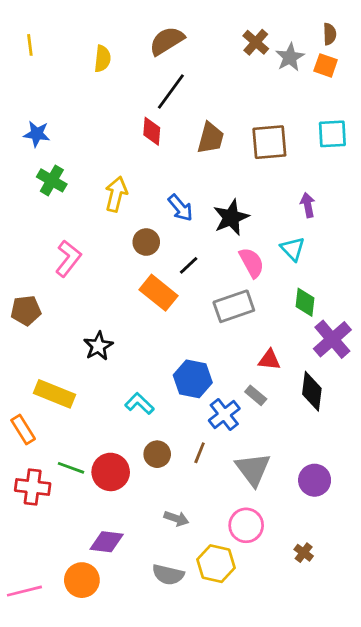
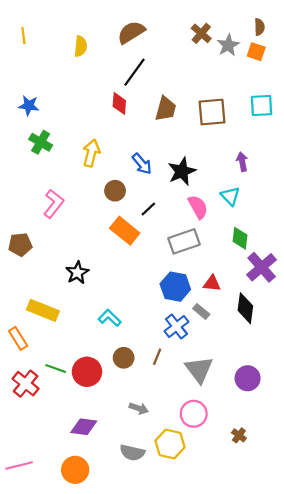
blue hexagon: (193, 379) -> (175, 287), moved
red cross: (33, 487) -> (26, 384), turned 32
orange circle: (82, 580) -> (75, 470), moved

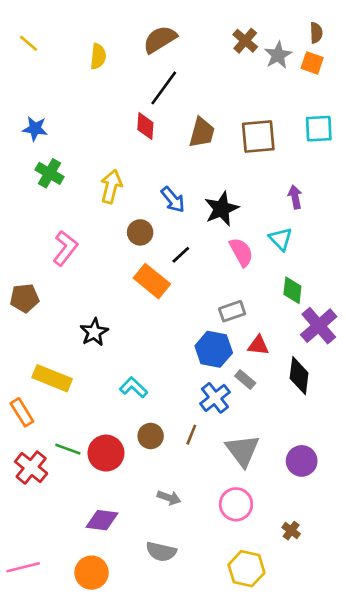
yellow line: (23, 36) -> (28, 43), turned -42
gray rectangle: (184, 241) -> (232, 311), moved, size x0.7
yellow hexagon: (170, 444) -> (246, 569), moved

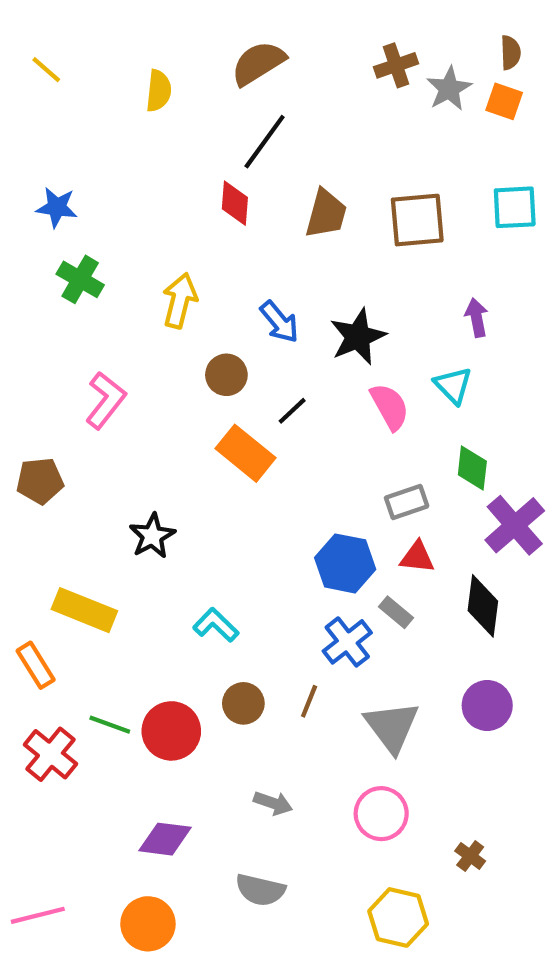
brown cross: (245, 41) -> (396, 65), turned 30
gray rectangle: (232, 311) -> (407, 502), moved
purple circle: (302, 461) -> (487, 705), moved

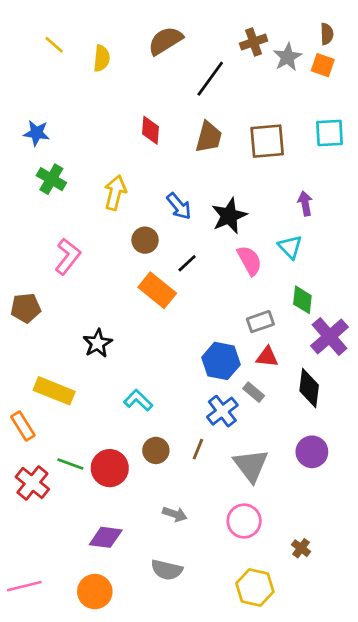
yellow line: (46, 70) -> (54, 45), moved
black line: (265, 142) -> (210, 79), moved

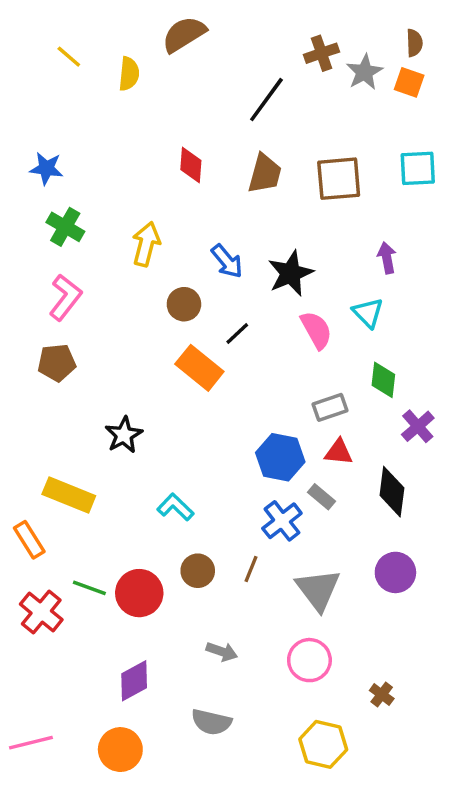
brown semicircle: (165, 41) -> (184, 34), moved
pink L-shape: (68, 256) -> (65, 297), moved
brown pentagon: (26, 308) -> (57, 363), moved
purple cross: (330, 336) -> (418, 426), size x0.7
purple diamond: (106, 537) -> (134, 681), turned -36

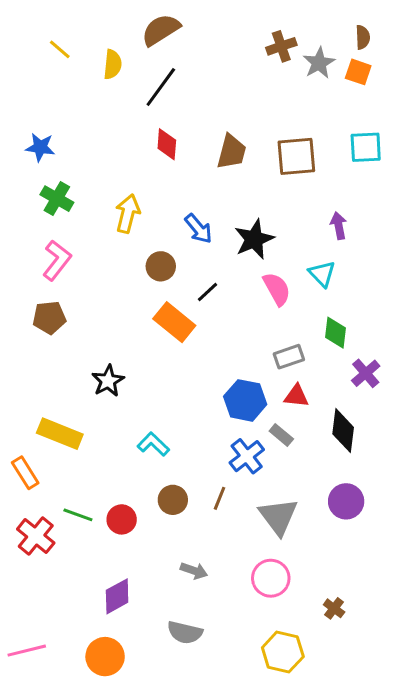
black line: (266, 100) -> (161, 87), moved
red circle: (139, 593) -> (122, 519), size x0.7

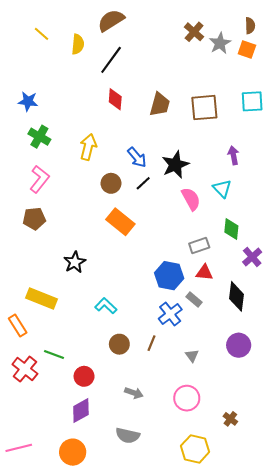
brown cross: (281, 46) -> (194, 32), turned -30
black line: (207, 292) -> (143, 183), moved
gray triangle: (278, 516) -> (192, 356), size x0.5
red circle: (122, 519) -> (84, 376), moved

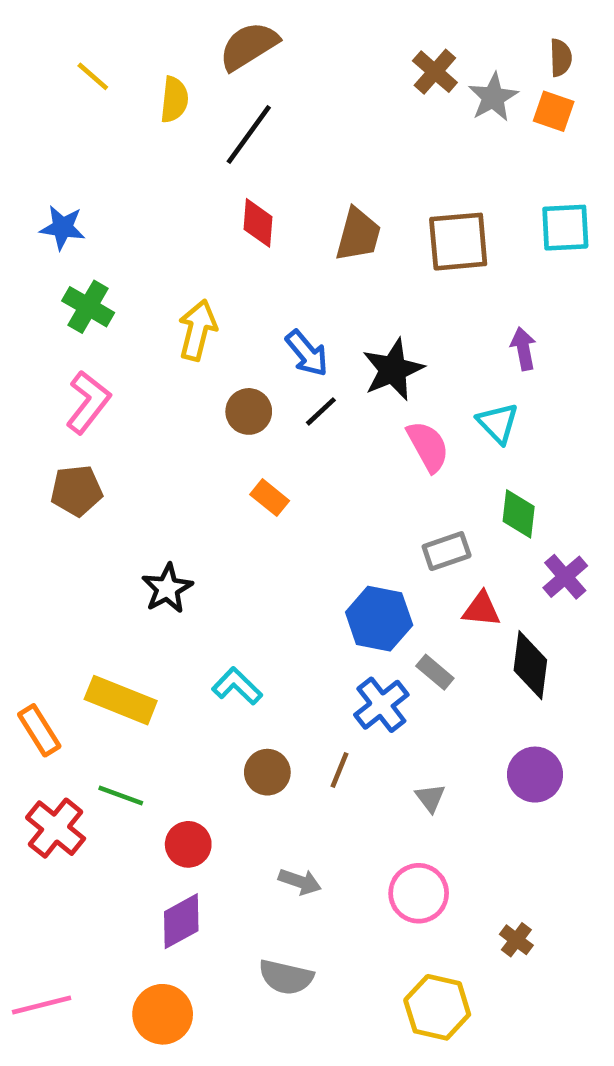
orange rectangle: (120, 222) -> (270, 498), size x0.6
red triangle: (204, 273) -> (481, 609), moved
yellow rectangle: (41, 298) -> (121, 700), moved

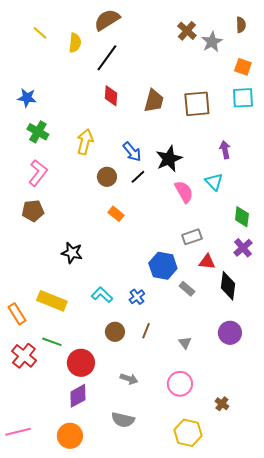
orange square: (554, 111) -> (243, 67), moved
green diamond: (519, 514) -> (242, 217), moved
black star: (167, 588) -> (72, 253), turned -30
blue cross: (381, 705) -> (137, 297), moved, size x0.7
red circle: (188, 844) -> (81, 363), size x1.4

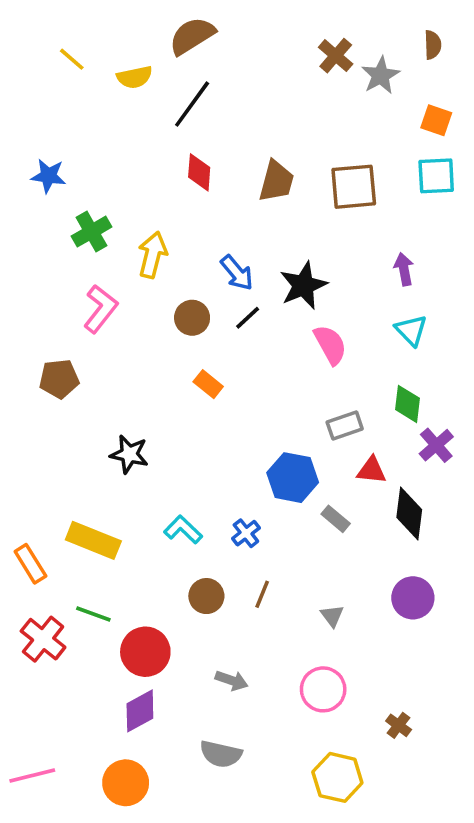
yellow semicircle: (75, 43) -> (135, 77), turned 72
green cross: (38, 132) -> (91, 232), moved, turned 30
pink L-shape: (38, 173) -> (100, 309), moved
cyan triangle: (214, 182) -> (411, 330), moved
green diamond: (242, 217) -> (408, 404), moved

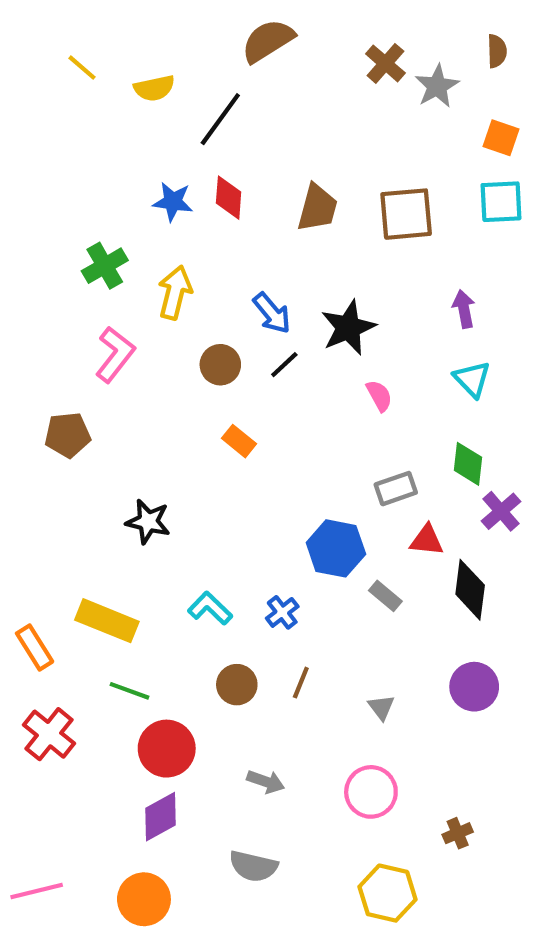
brown semicircle: (192, 36) -> (268, 41), moved
blue star: (48, 176) -> (173, 202), moved
pink semicircle: (330, 345) -> (379, 396), size x0.7
green line: (93, 614) -> (130, 691), moved
brown cross: (399, 725) -> (458, 833), turned 30

